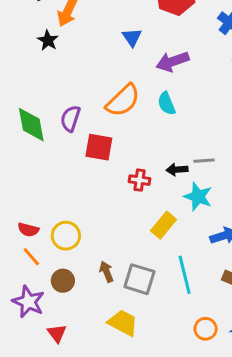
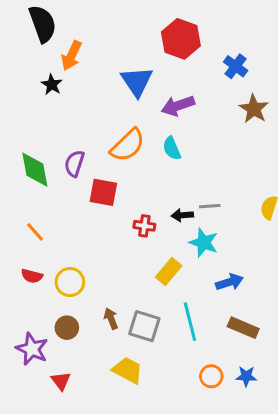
blue triangle: (132, 37) -> (137, 81), size x1.6
orange line: (31, 257) -> (35, 232), moved

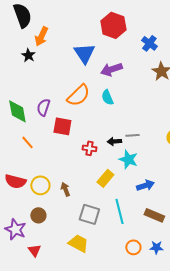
orange line: (35, 232) -> (27, 142), moved
red semicircle: (32, 276) -> (15, 181), size x1.5
brown arrow: (111, 319) -> (65, 189), moved

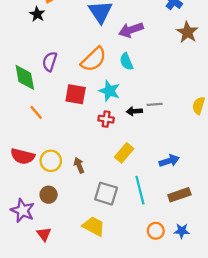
purple semicircle: (43, 107) -> (50, 62), moved
cyan star: (128, 159) -> (109, 91), moved
brown rectangle: (154, 215) -> (179, 195), turned -42

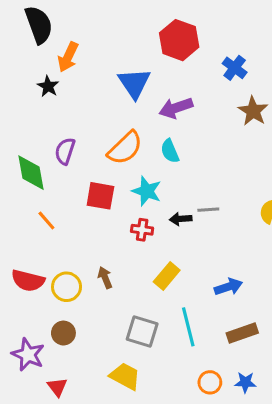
brown arrow: (79, 165) -> (105, 278), moved

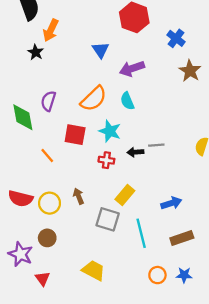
blue triangle: (134, 83) -> (101, 50), size x0.7
orange line: (46, 220) -> (47, 156), moved
gray square: (142, 331) -> (108, 219), moved

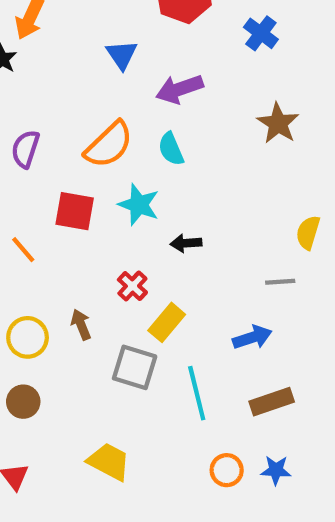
brown star: (190, 71) -> (278, 123), moved
gray line: (156, 145) -> (280, 282), moved
red cross: (106, 160) -> (132, 286), moved, turned 35

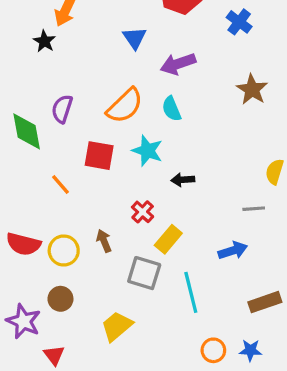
brown rectangle: (272, 402) -> (265, 302), moved
yellow trapezoid: (109, 462) -> (117, 326), moved, turned -68

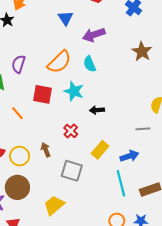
yellow rectangle: (168, 239) -> (100, 150), moved
cyan line: (191, 292) -> (121, 183), moved
brown circle: (60, 299) -> (17, 187), size x1.5

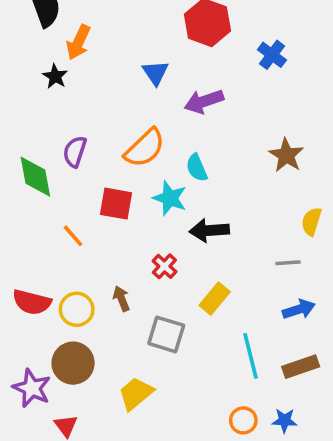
brown star: (142, 51) -> (286, 155), moved
cyan semicircle: (90, 64) -> (197, 168), moved
black arrow: (97, 110) -> (209, 230), size x1.5
blue arrow: (129, 156) -> (299, 309), moved

